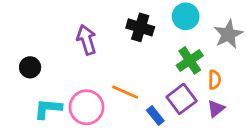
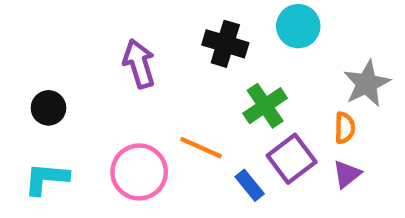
gray star: (228, 34) -> (367, 84), moved
green cross: (190, 60) -> (265, 106), moved
cyan L-shape: (48, 109) -> (46, 179), moved

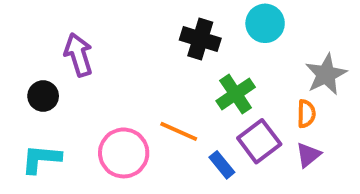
purple arrow: (139, 64) -> (78, 55), moved

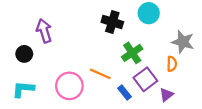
gray star: (326, 74) -> (183, 42), turned -30
purple triangle: (308, 155) -> (166, 95), moved

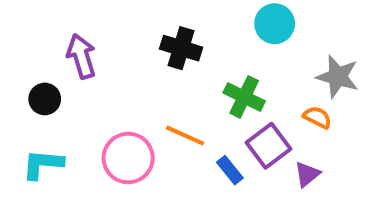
black cross: (112, 22) -> (181, 48), moved
green cross: (132, 53) -> (244, 97), turned -30
orange semicircle: (172, 64) -> (317, 117), turned -64

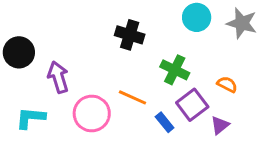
purple arrow: (81, 56) -> (58, 77), moved
gray star: (338, 77) -> (242, 23), moved
black circle: (45, 99) -> (19, 52), moved, size x1.4

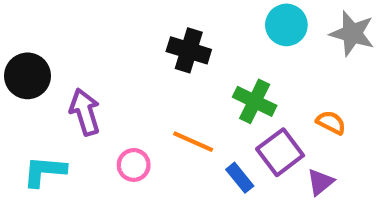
pink circle: (92, 114) -> (134, 165), size x0.6

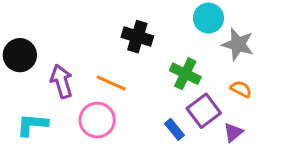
gray star: (352, 33) -> (238, 44), moved
orange line: (193, 142) -> (111, 83), moved
pink circle: (134, 165) -> (97, 120), size x1.5

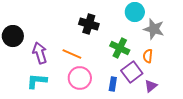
orange semicircle: (241, 89) -> (148, 56), moved, turned -112
pink circle: (97, 120) -> (80, 78), moved
cyan L-shape: (32, 125) -> (37, 81), moved
blue rectangle: (174, 129) -> (113, 84), turned 48

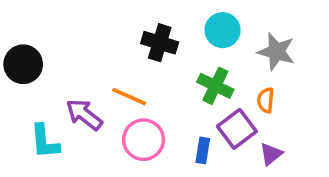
cyan circle: (135, 12) -> (223, 30), moved
purple arrow: (40, 53) -> (84, 115), moved, turned -35
cyan L-shape: (37, 81) -> (45, 141), moved, turned -100

